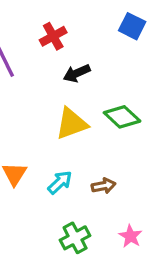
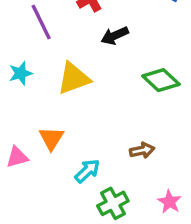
yellow triangle: (72, 124) -> (74, 78), moved
cyan arrow: (60, 182) -> (87, 171), moved

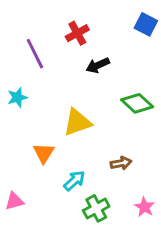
yellow triangle: (74, 78) -> (77, 122), moved
pink triangle: (17, 157) -> (14, 201), moved

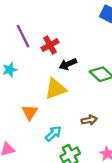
red cross: (77, 33) -> (50, 45), moved
black arrow: (98, 65) -> (68, 64), moved

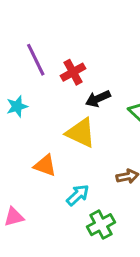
yellow triangle: (56, 89) -> (81, 133), turned 45
orange triangle: (30, 112) -> (45, 165), turned -42

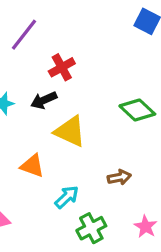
purple line: (36, 60) -> (24, 35), moved, turned 64
black arrow: (98, 99) -> (44, 100), moved

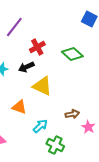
green diamond: (137, 110) -> (72, 54), moved
pink star: (146, 227) -> (88, 127), moved
green cross: (91, 228) -> (55, 145), turned -36

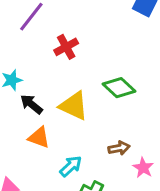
green diamond: (72, 54) -> (119, 88), moved
black arrow: (26, 67) -> (31, 104), moved, turned 63

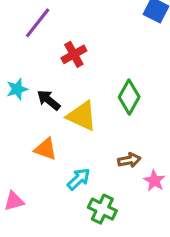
green diamond: (119, 88) -> (129, 97), turned 76
black arrow: (31, 104) -> (49, 100), moved

